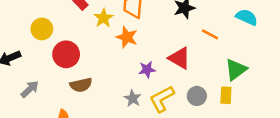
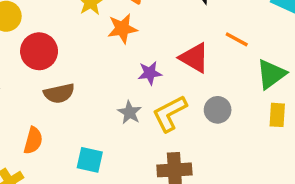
orange line: (210, 34) -> (237, 39), moved
orange star: (127, 37) -> (122, 29), turned -30
yellow rectangle: (226, 95) -> (277, 115), moved

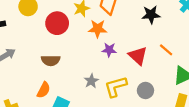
red circle: (39, 51) -> (57, 23), moved
purple star: (150, 73) -> (109, 50), moved
orange semicircle: (33, 141) -> (44, 90), moved

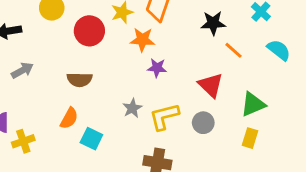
orange line: (166, 50) -> (234, 50), moved
red triangle: (138, 56) -> (211, 85), moved

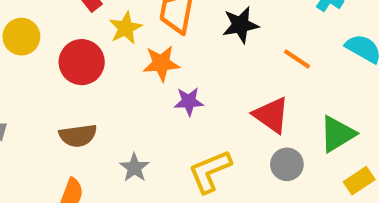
black star: (213, 23) -> (240, 25), moved
gray star: (132, 108) -> (134, 168), moved
gray circle: (203, 123) -> (287, 164), moved
yellow rectangle: (250, 138) -> (359, 181), moved, turned 48

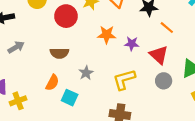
orange line: (297, 59) -> (167, 28), moved
orange star: (161, 63) -> (107, 35), moved
purple star: (189, 101) -> (132, 44), moved

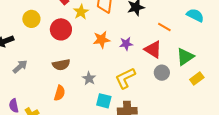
orange line: (167, 28) -> (164, 27), moved
cyan square: (70, 98) -> (104, 101), moved

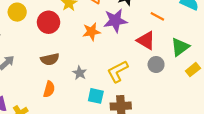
purple star: (126, 44) -> (115, 21), moved, size x1.6

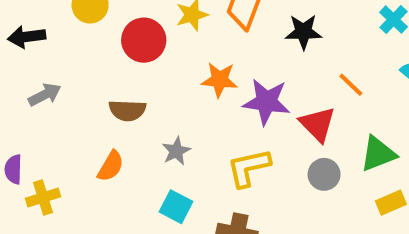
purple star: (115, 21) -> (266, 102), moved
cyan square: (96, 96) -> (176, 207), moved

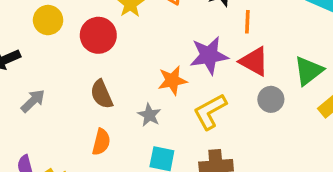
orange star: (220, 80) -> (172, 80), moved
orange line: (351, 85) -> (247, 22), moved, turned 65
brown semicircle: (127, 110) -> (102, 94), turned 80

